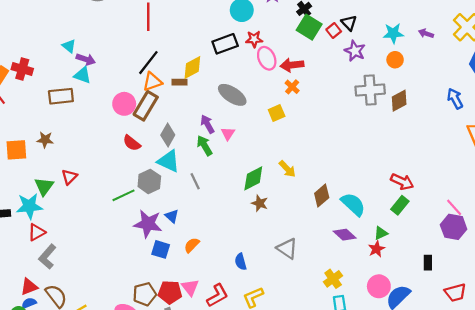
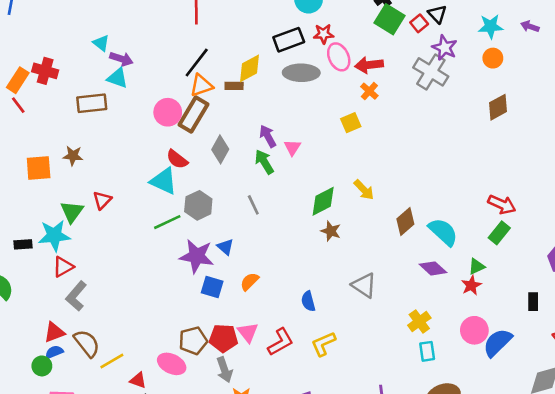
gray cross: (370, 90) -> (431, 72), moved, turned 36
gray ellipse: (232, 95) -> (301, 73), moved, turned -32
cyan triangle: (168, 161) -> (164, 181), moved

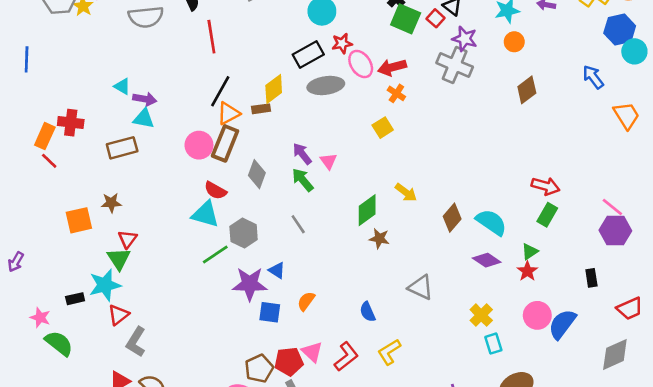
red triangle: (102, 200) -> (128, 239), moved

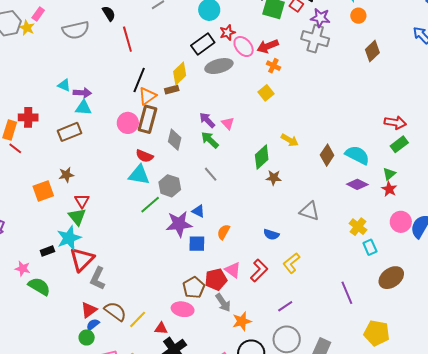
green rectangle: (547, 215) -> (399, 144), turned 30
blue semicircle: (368, 312) -> (271, 234), turned -42
red triangle: (118, 315) -> (82, 259), size x1.5

